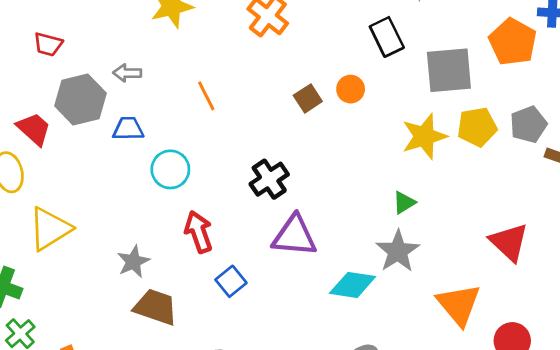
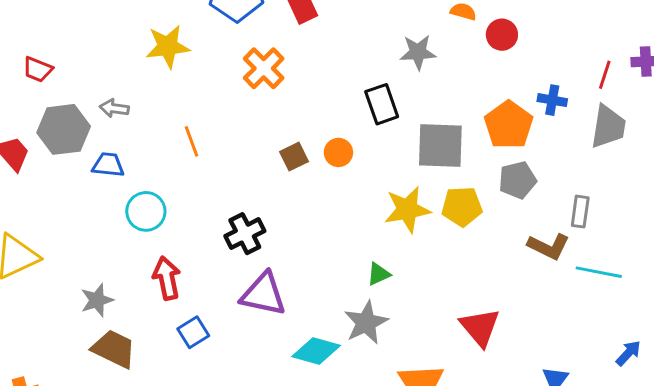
gray pentagon: (528, 125) -> (517, 180), moved

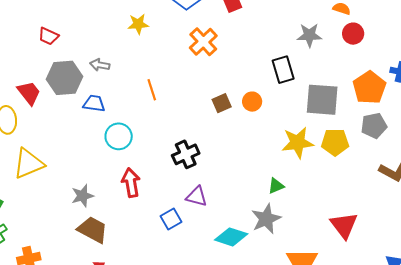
red circle: (502, 35) -> (353, 34), moved
yellow star: (168, 46) -> (138, 24), size x0.7
purple triangle: (263, 294) -> (197, 196), size x0.7
blue square: (193, 332) -> (171, 219), moved

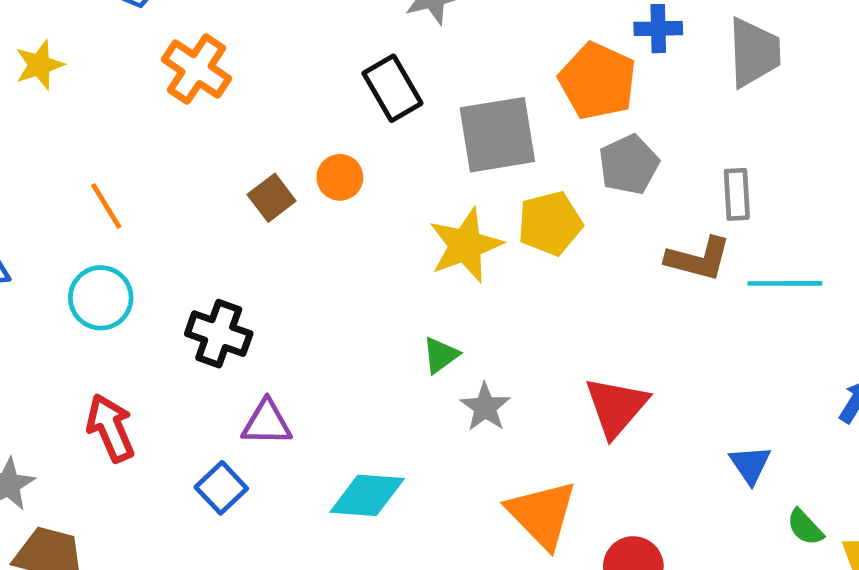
cyan circle: (119, 136) -> (101, 298), moved
black cross: (186, 154) -> (219, 334), turned -32
gray star: (266, 219) -> (485, 407), moved, size x0.7
red triangle: (344, 225) -> (616, 407), turned 32

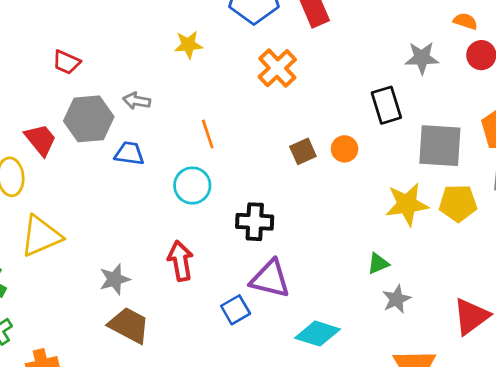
black cross: (219, 334) -> (255, 222), turned -30
purple triangle: (267, 423) -> (270, 279), size x1.4

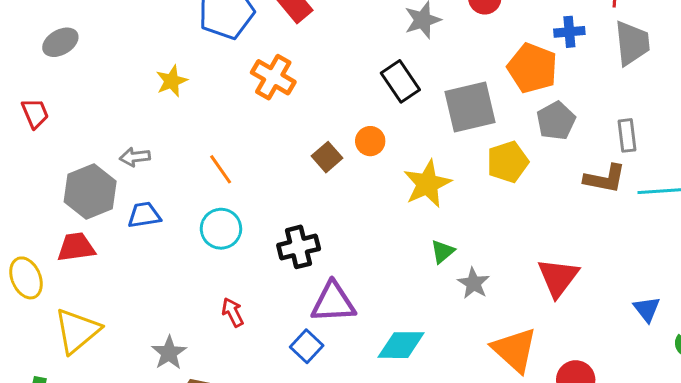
red trapezoid: (66, 62) -> (35, 113), moved, turned -120
red trapezoid: (41, 140) -> (76, 247), moved, turned -42
yellow star: (407, 204) -> (427, 184), moved
red arrow: (180, 261) -> (233, 312), size x0.7

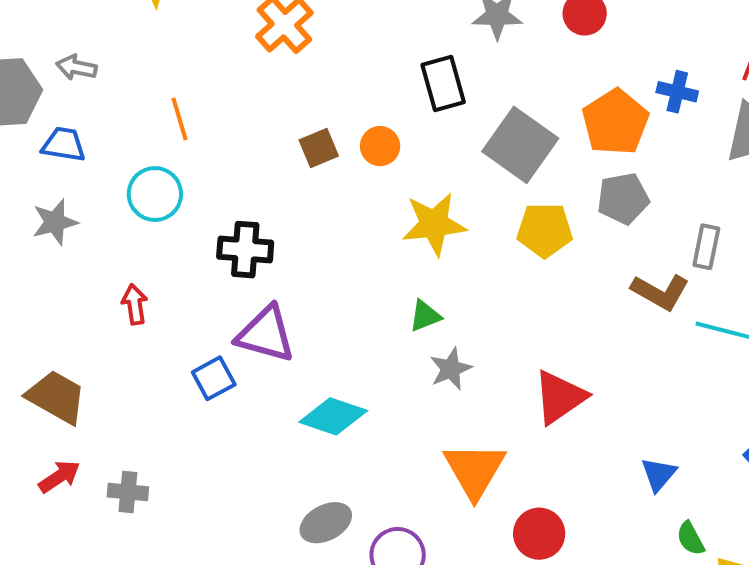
gray square: (470, 107) -> (520, 145), turned 30
gray star: (169, 353) -> (55, 222), moved

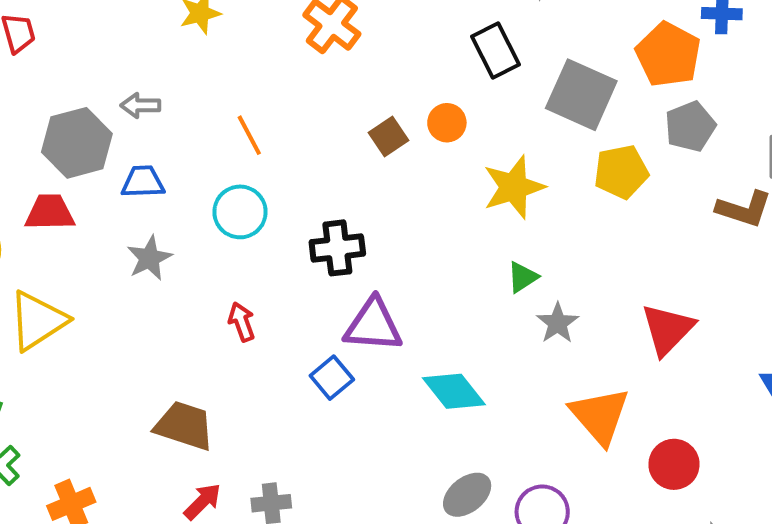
cyan diamond: (333, 416) -> (454, 391), turned 44

